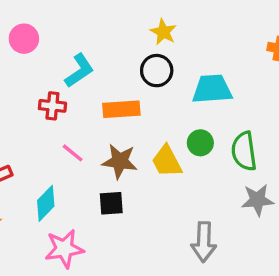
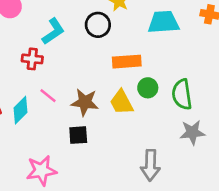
black circle: (157, 71) -> (98, 25), moved
cyan trapezoid: (212, 89) -> (164, 22), moved
orange rectangle: (121, 109) -> (127, 62), moved
cyan diamond: (46, 203) -> (20, 110), moved

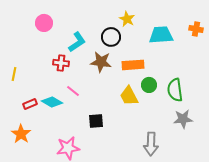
brown star: (85, 102) -> (101, 62), moved
cyan diamond: (20, 110) -> (52, 102), turned 75

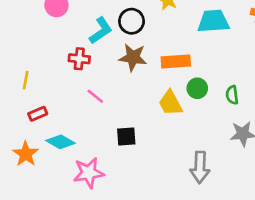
black circle: (111, 37) -> (132, 21), moved
yellow line: (14, 74) -> (26, 80), moved
green semicircle: (175, 90) -> (232, 95), size x0.6
cyan diamond: (52, 102) -> (60, 142), moved

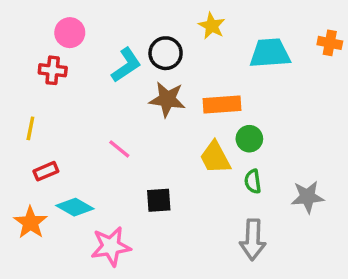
red cross: (79, 59) -> (53, 70), moved
green semicircle: (232, 95) -> (253, 181), moved

